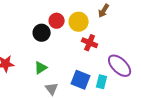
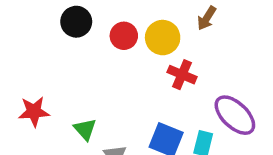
black circle: (42, 33) -> (76, 22), moved
green triangle: (41, 68) -> (85, 129), moved, turned -40

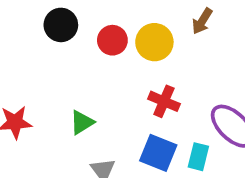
red cross: (182, 75) -> (164, 101), moved
green triangle: (85, 129) -> (82, 122), moved, turned 40

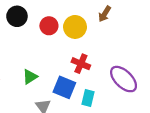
blue square: (158, 153) -> (64, 87), moved
cyan rectangle: (198, 157) -> (88, 98), moved

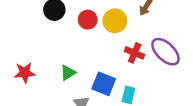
red cross: (81, 64) -> (135, 53), moved
purple ellipse: (124, 79) -> (165, 52), moved

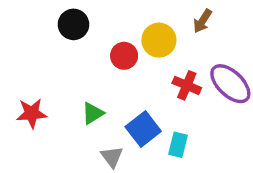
red circle: (88, 20) -> (124, 56), moved
blue square: (104, 84) -> (143, 129), turned 30

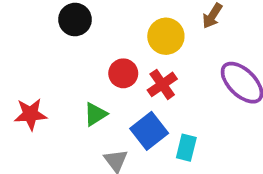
red circle: (124, 56) -> (123, 73), moved
red cross: (187, 85) -> (162, 84), moved, turned 32

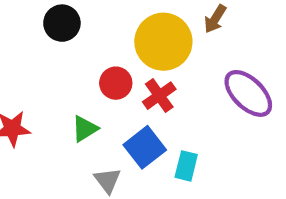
yellow circle: (166, 36) -> (163, 42), size x1.4

